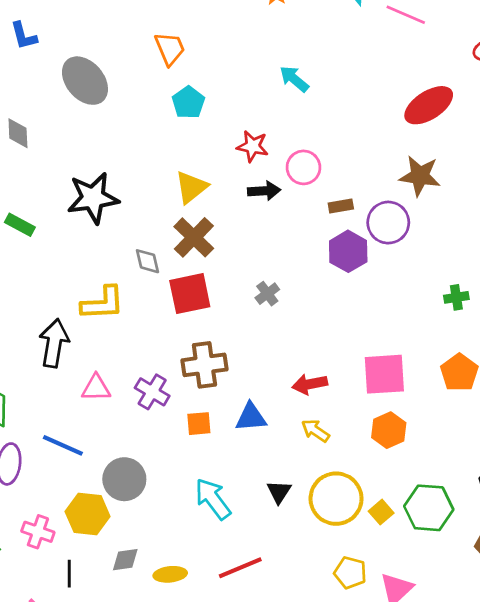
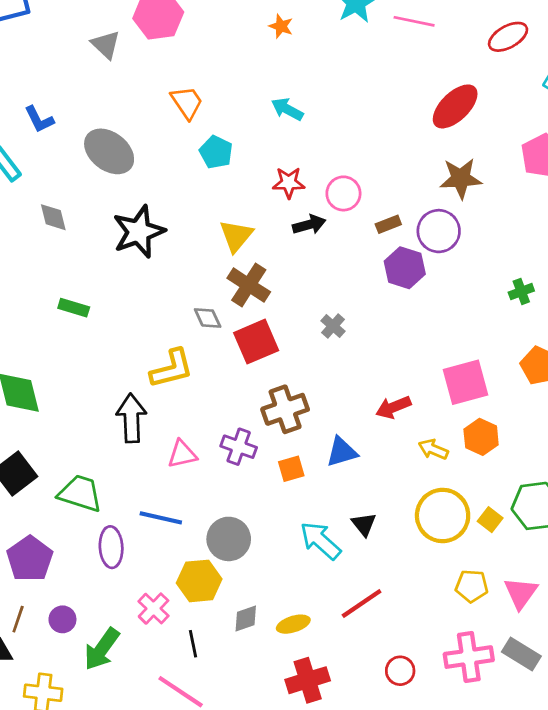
cyan arrow: (294, 79) -> (287, 109), moved
black star: (93, 198) -> (139, 232), moved
yellow arrow: (315, 431) -> (433, 449), moved
black triangle: (279, 492) -> (364, 524), moved
pink cross: (38, 532) -> (154, 609), turned 36

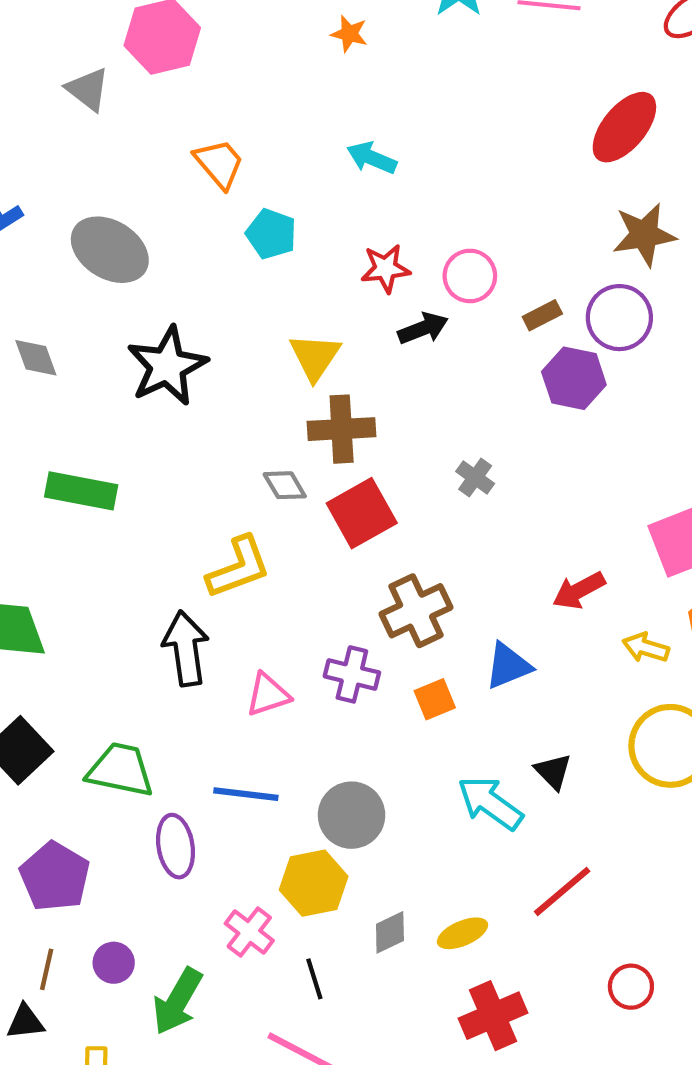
brown cross: (249, 285) -> (342, 429), turned -30
green rectangle: (74, 308) -> (81, 491), size x1.5

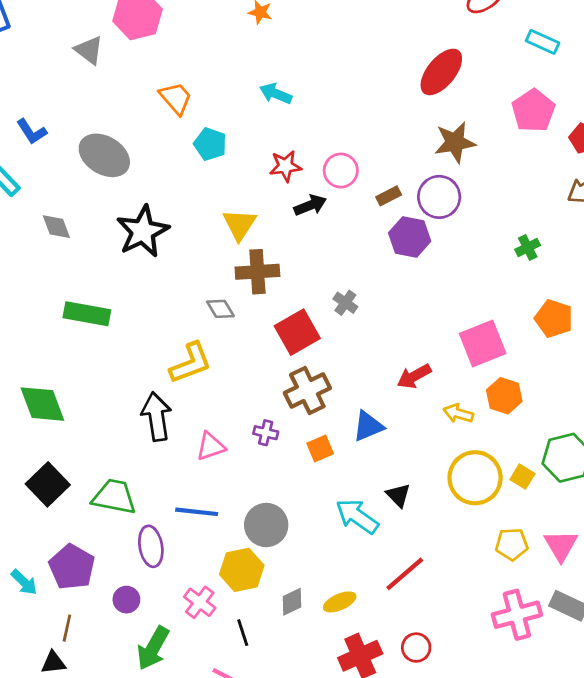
red square: (362, 513) -> (297, 332), moved
purple cross: (352, 674) -> (266, 433), size x0.7
purple circle: (114, 963) -> (126, 600), moved
red circle: (631, 987) -> (416, 648), moved

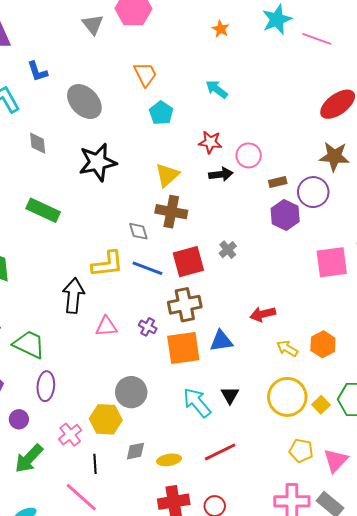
pink square: (483, 343) -> (332, 262), moved
orange square: (320, 448) -> (183, 348), size x1.8
blue line: (197, 512) -> (147, 268), moved

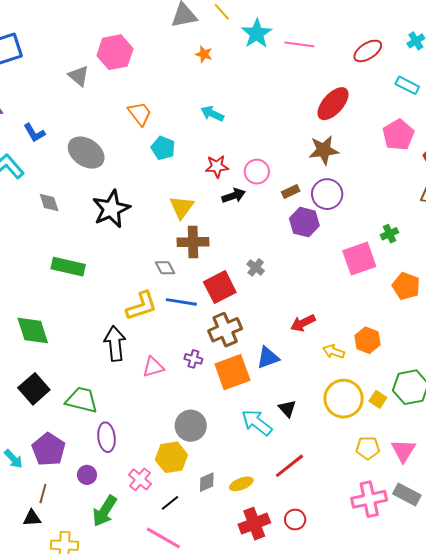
brown star: (334, 156) -> (324, 150), moved
black line: (95, 464) -> (170, 503), turned 66

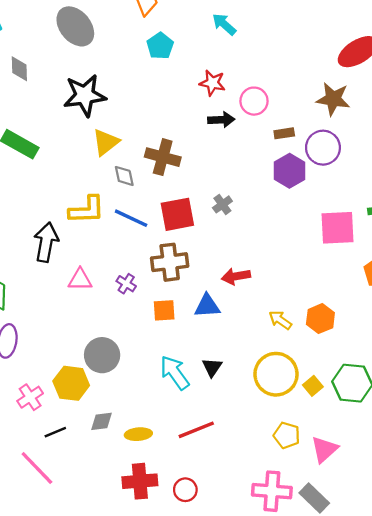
yellow triangle: (182, 207) -> (106, 142), moved
red arrow: (303, 323) -> (236, 276), moved
orange square: (232, 372) -> (164, 310), size x0.6

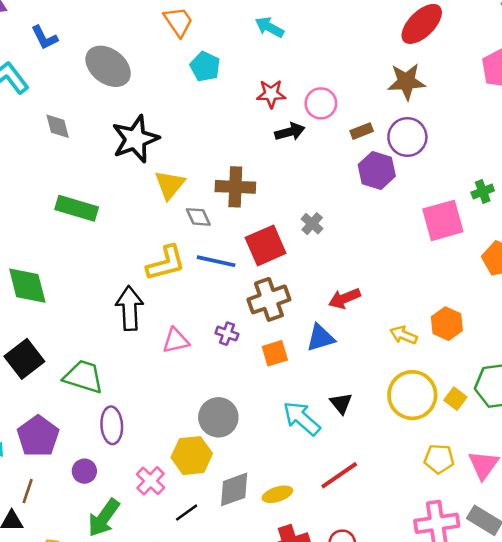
gray diamond: (102, 421) -> (234, 489), size x1.4

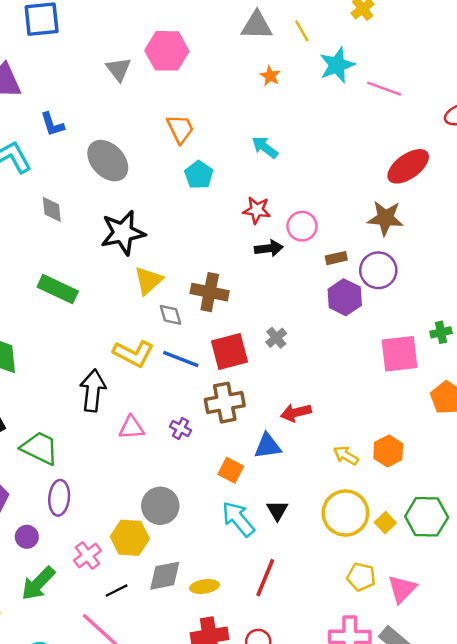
yellow L-shape: (166, 263) -> (133, 353), turned 33
orange square: (275, 353) -> (231, 470), moved, turned 35
red line: (339, 475) -> (265, 578), turned -42

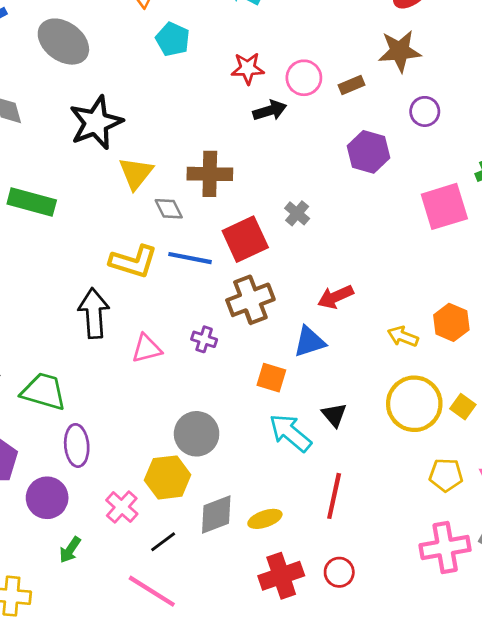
brown rectangle: (336, 258) -> (351, 85), moved
purple circle: (378, 270) -> (425, 111), moved, size x0.7
purple circle: (27, 537) -> (47, 498), size x1.5
green arrow: (38, 583) -> (70, 550), size x0.6

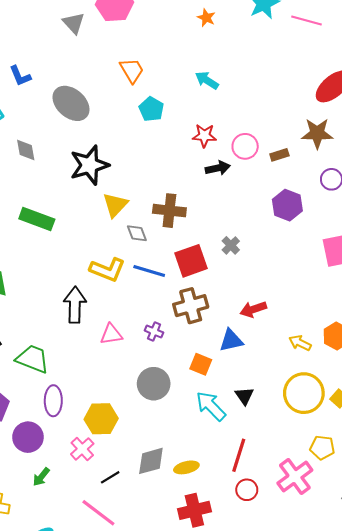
gray circle: (197, 434) -> (154, 384), moved
yellow hexagon: (168, 477) -> (101, 419), moved
pink cross: (445, 548) -> (295, 477), moved, turned -32
red circle: (339, 572) -> (247, 490), moved

